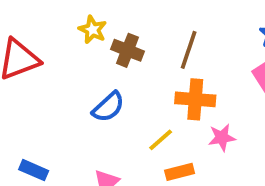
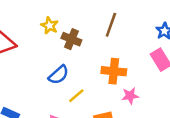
brown line: (189, 50) -> (111, 25), moved
yellow line: (161, 140) -> (76, 96), moved

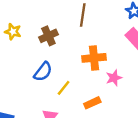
yellow star: (50, 26) -> (13, 32), moved
brown cross: (71, 39) -> (48, 36), turned -36

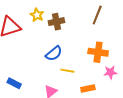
brown cross: (48, 36) -> (56, 22), moved
yellow line: (64, 88) -> (67, 71), turned 48

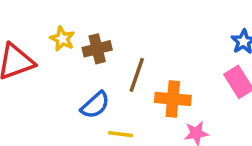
brown line: (97, 15) -> (137, 75), moved

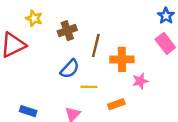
yellow star: (62, 39) -> (34, 18), moved

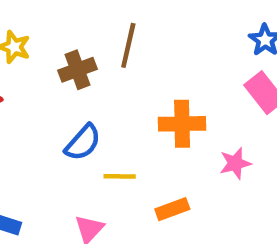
brown line: (96, 46) -> (128, 45), moved
pink star: (140, 81) -> (235, 163), moved

